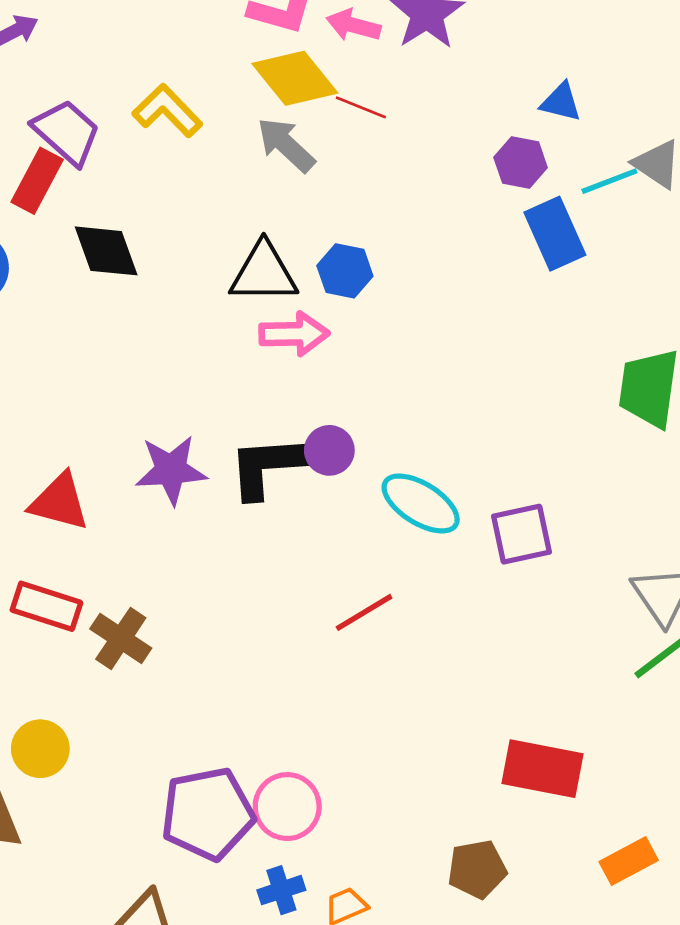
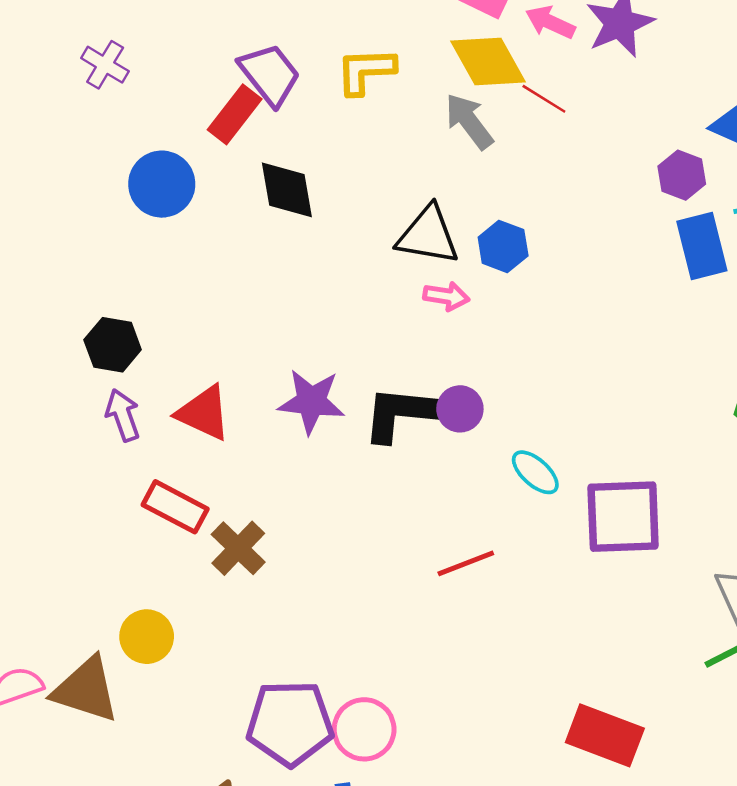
yellow L-shape: (167, 111) -> (366, 71), turned -58
pink arrow: (294, 334) -> (446, 296), size x0.7
cyan ellipse: (421, 503) -> (535, 472), size x0.7
purple square: (521, 534) -> (623, 517), size x1.4

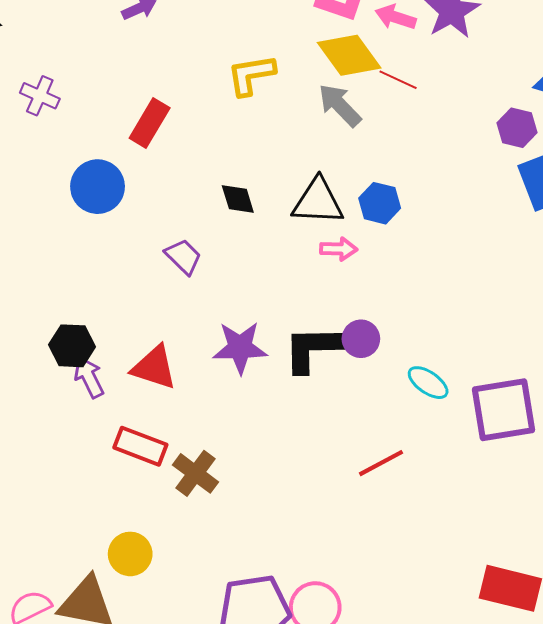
purple trapezoid: (270, 74) -> (183, 257), moved, size x0.7
black diamond: (287, 190) -> (238, 199), moved, size x0.7
black hexagon: (113, 345) -> (72, 346), moved

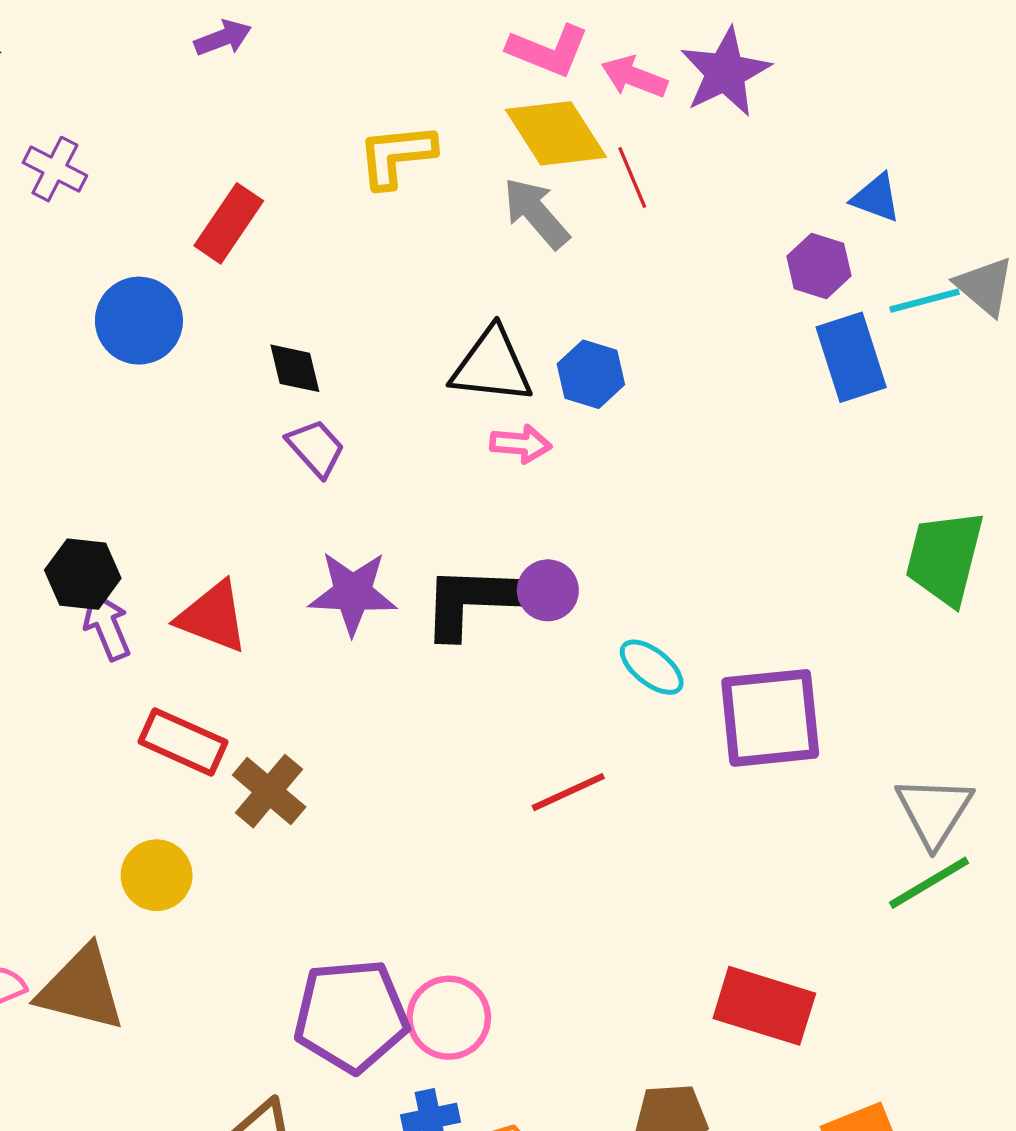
red line: (398, 80) -> (632, 178), turned 39
black diamond: (238, 199) -> (295, 368), moved
purple trapezoid: (183, 257) -> (316, 448), moved
yellow circle: (130, 554) -> (157, 875), moved

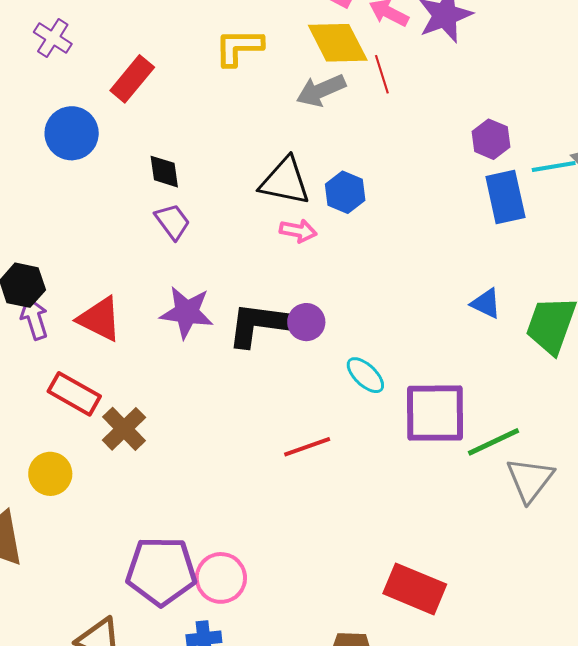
purple cross: (55, 169) -> (53, 38), moved
blue triangle: (876, 198) -> (486, 304), moved
gray arrow: (536, 213) -> (321, 90), turned -78
green line: (929, 883) -> (493, 442), moved

